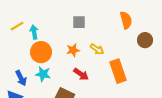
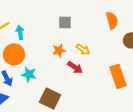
orange circle: (41, 52) -> (14, 54), moved
orange rectangle: (118, 71) -> (118, 76), moved
red arrow: (81, 74) -> (75, 67), moved

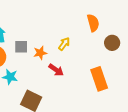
gray square: (65, 22) -> (21, 47), moved
yellow arrow: (83, 49) -> (64, 44), moved, turned -88

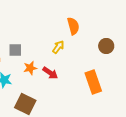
orange semicircle: (93, 23) -> (73, 26), moved
orange star: (40, 53) -> (30, 68), moved

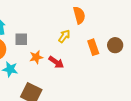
brown circle: (106, 46) -> (115, 45), moved
orange rectangle: (93, 82) -> (93, 47), moved, size x0.7

